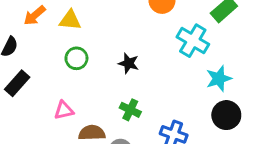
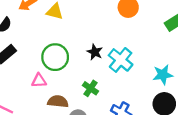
cyan cross: (193, 41) -> (121, 60), moved
green circle: (76, 58) -> (55, 57), moved, size x1.5

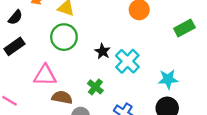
green circle: (55, 57) -> (64, 37), moved
pink triangle: (39, 81) -> (45, 75), size x1.5

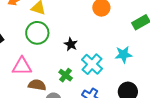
cyan cross: (127, 61) -> (92, 64), moved
cyan star: (168, 79) -> (123, 54), moved

